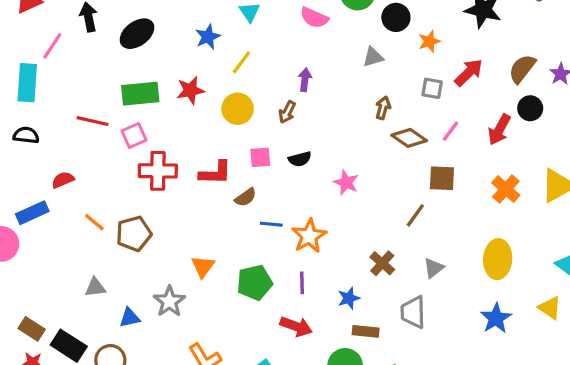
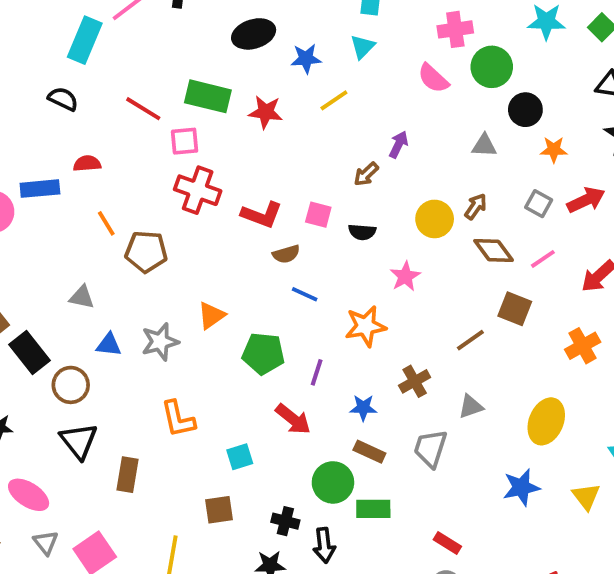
black ellipse: (137, 34) -> (254, 34), moved
yellow circle: (238, 109) -> (435, 219), moved
orange star: (309, 236) -> (366, 326), moved

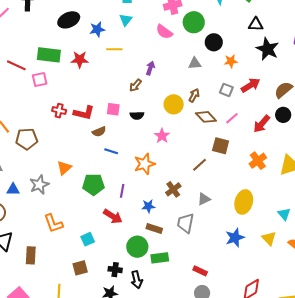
yellow line: (334, 100) -> (114, 49), turned 42
red cross: (198, 190) -> (59, 111), moved, size x0.6

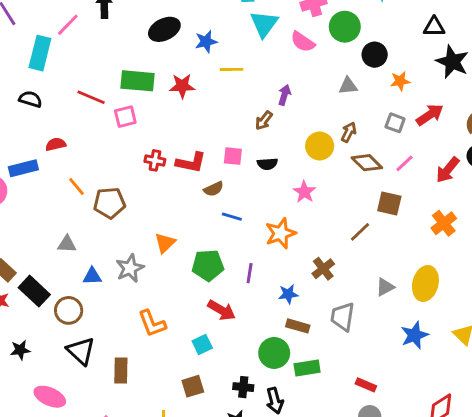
cyan triangle: (126, 20) -> (264, 24), moved, size x1.5
gray triangle: (204, 199) -> (385, 287), moved
red arrow: (113, 216) -> (222, 310), moved

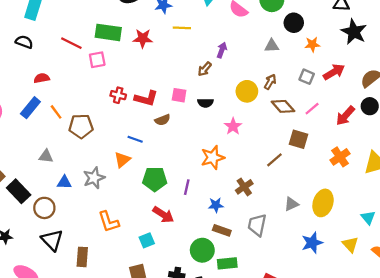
blue rectangle: (23, 168) -> (30, 108), moved, turned -40
blue line: (232, 217) -> (135, 139), moved

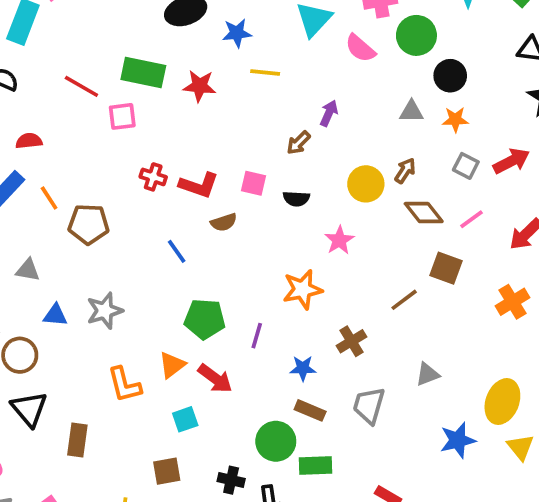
orange star: (312, 44) -> (455, 120), moved
blue line: (135, 139) -> (177, 251), turned 32
orange triangle: (122, 160) -> (172, 365), moved
yellow ellipse: (323, 203) -> (502, 402), moved

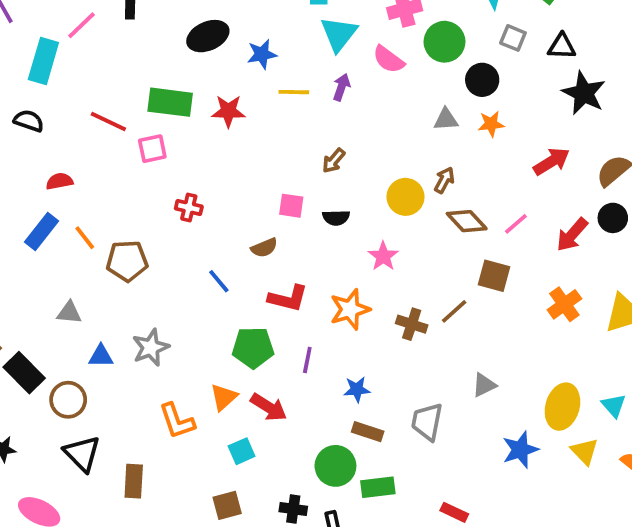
purple arrow: (329, 113) -> (341, 87), moved
gray square: (466, 166) -> (513, 38), moved
red L-shape: (199, 185) -> (288, 298), moved
brown cross: (352, 341) -> (412, 324), moved, turned -36

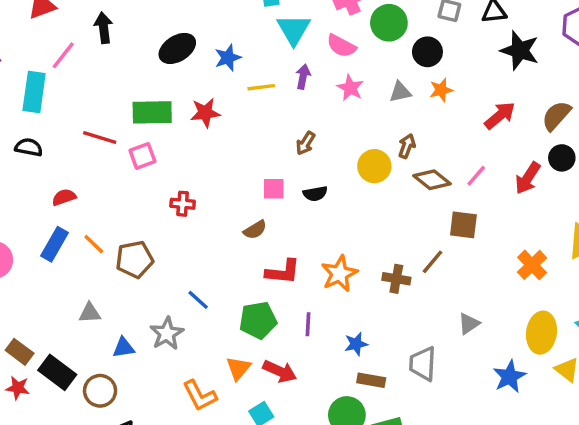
pink star: (383, 256) -> (350, 88), moved
blue line: (219, 281) -> (198, 300), moved
orange cross: (564, 304) -> (532, 265), moved

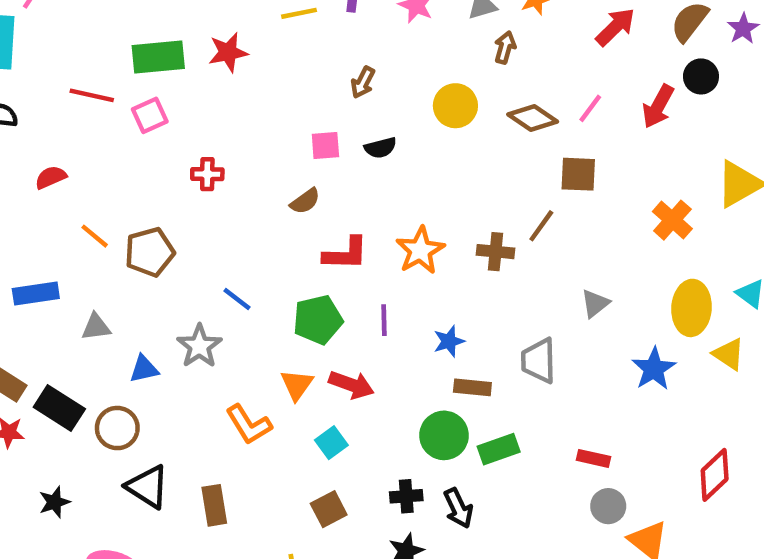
brown arrow: (407, 146) -> (505, 47), moved
blue rectangle: (54, 244) -> (36, 294), moved, turned 56

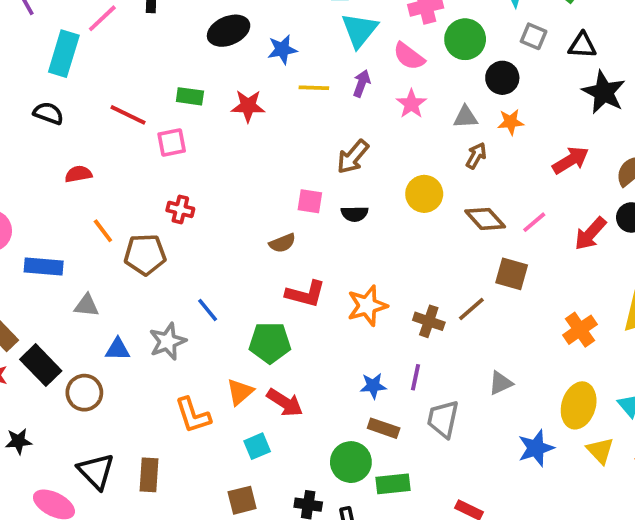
green rectangle: (158, 57) -> (190, 96), size x0.6
brown arrow: (363, 82) -> (353, 157), size x1.4
red cross: (207, 174) -> (180, 209), moved
purple line: (384, 320) -> (415, 377), moved
black triangle: (147, 487) -> (96, 471), moved

